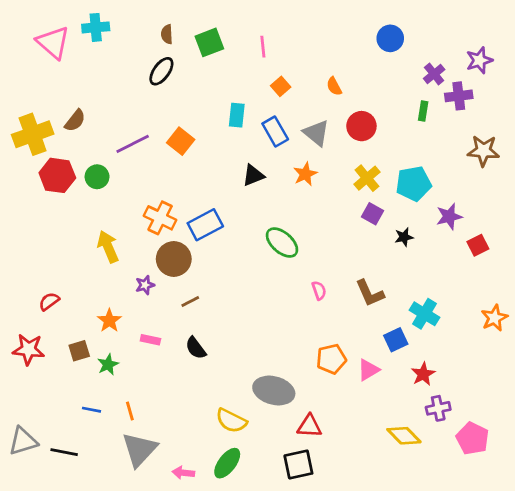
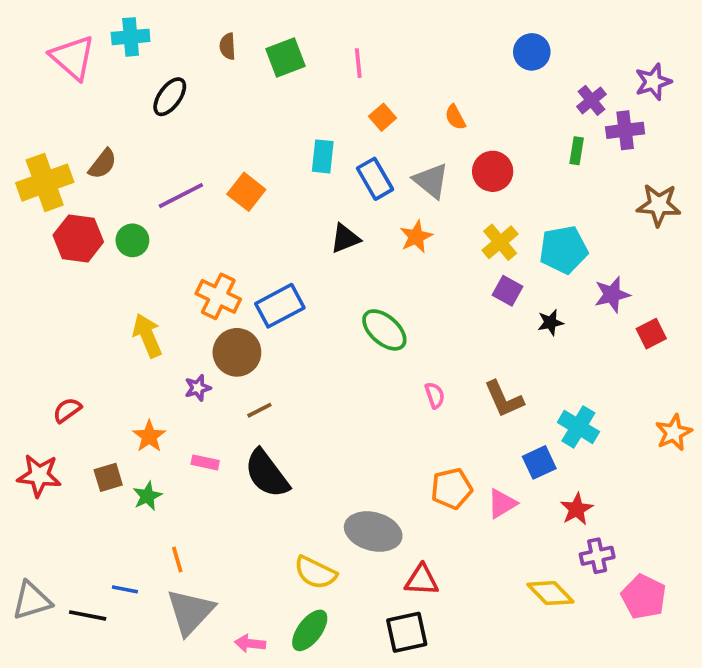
black ellipse: (161, 71) -> (170, 97), moved
black semicircle: (196, 348) -> (267, 474), size x1.6
blue line: (92, 410) -> (125, 589), moved

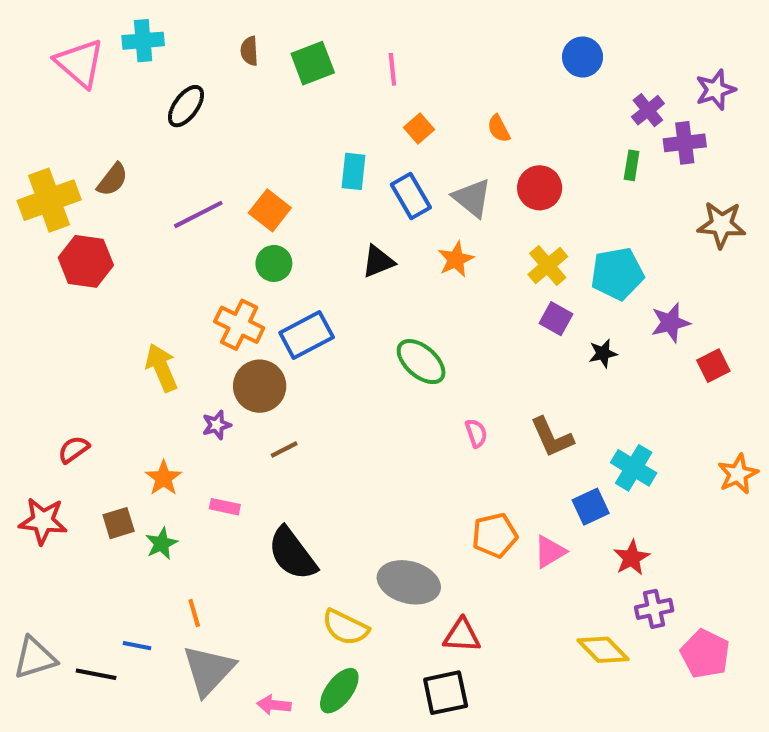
green circle: (132, 240) -> (274, 263), moved
black semicircle: (267, 474) -> (292, 554), moved

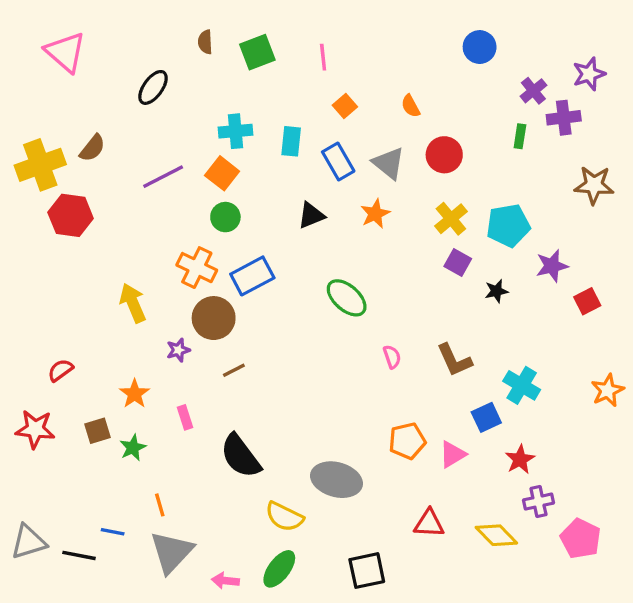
cyan cross: (143, 41) -> (235, 131), moved
pink rectangle: (225, 507) -> (185, 417), turned 60
red triangle: (462, 635) -> (429, 523), moved

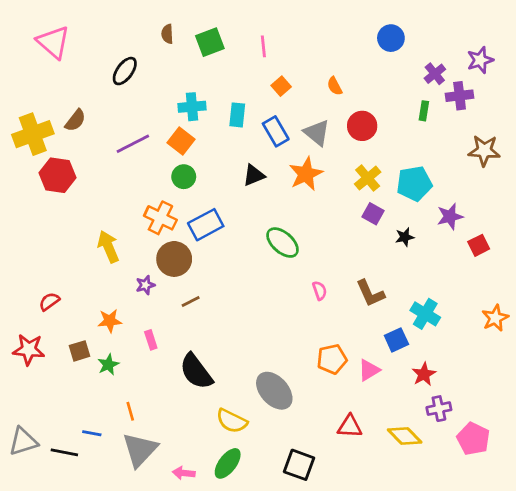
orange star: (375, 214) -> (306, 174), size x1.4
orange star: (135, 394) -> (110, 321), turned 30
gray ellipse: (336, 480) -> (274, 391), turned 33
black square: (367, 571) -> (299, 465), turned 32

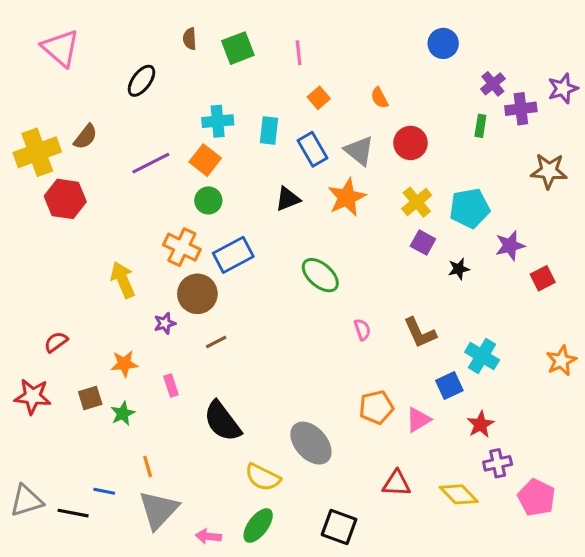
purple star: (480, 60) -> (563, 89), moved

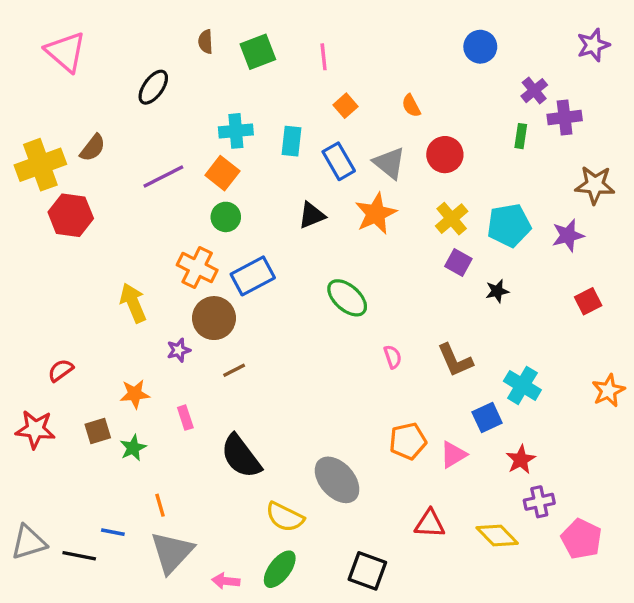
purple star: (563, 89) -> (593, 45), moved
purple star: (510, 246) -> (568, 235), moved

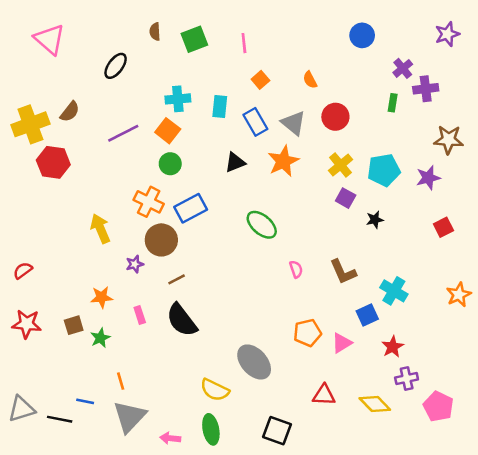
red semicircle: (61, 370) -> (23, 270), moved
black semicircle: (241, 456) -> (182, 320), moved
green ellipse: (280, 569) -> (211, 429), turned -48

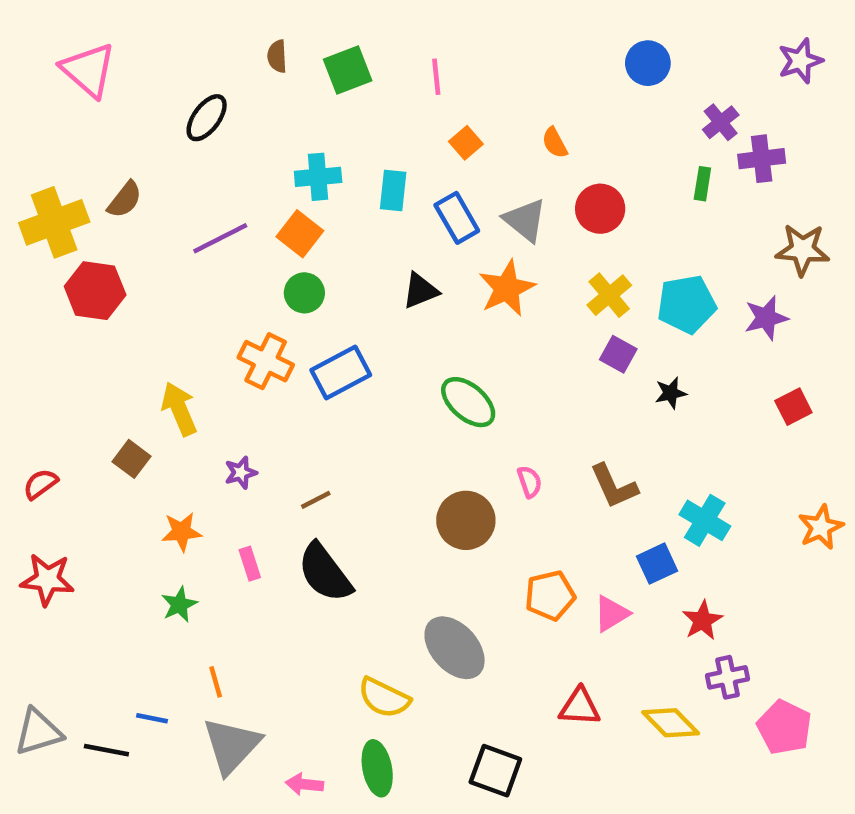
brown circle: (161, 240) -> (466, 520), moved
brown square: (74, 325) -> (132, 459), moved, turned -36

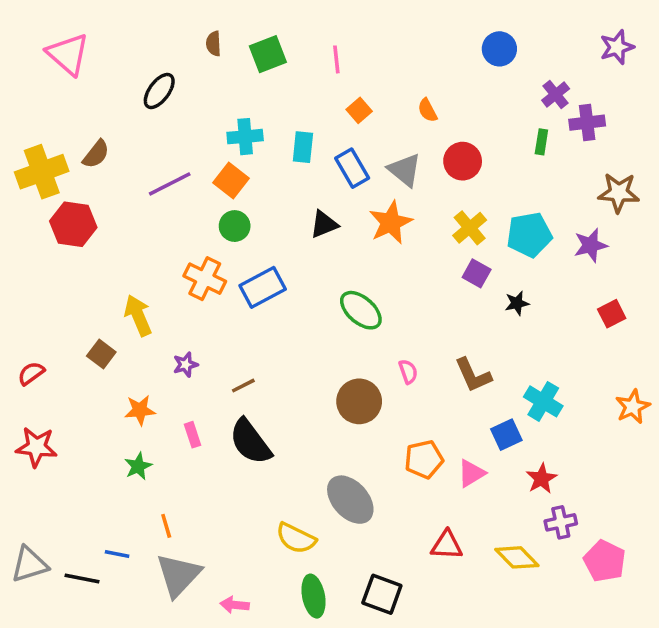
green ellipse: (377, 768) -> (314, 596), moved

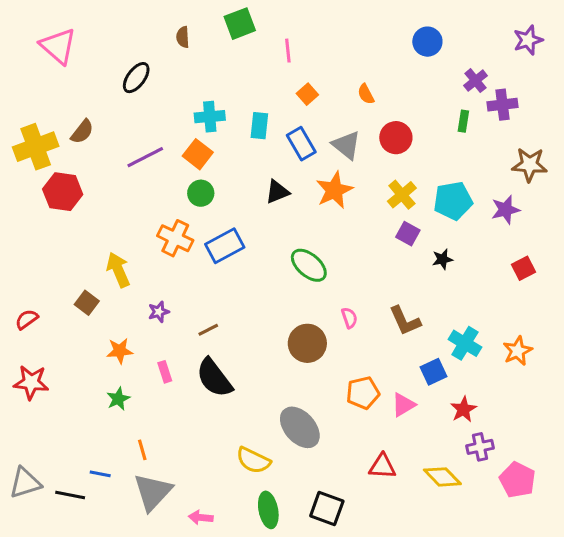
green square: (268, 54) -> (240, 24), moved
orange star: (633, 407) -> (518, 351), moved

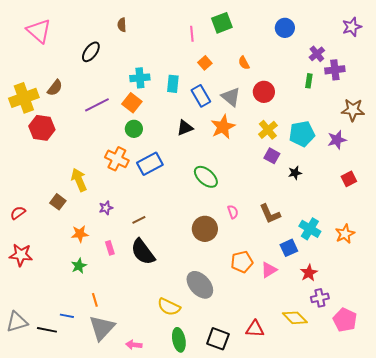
green square: (240, 24) -> (222, 23), moved
red triangle: (382, 466) -> (255, 329), moved

